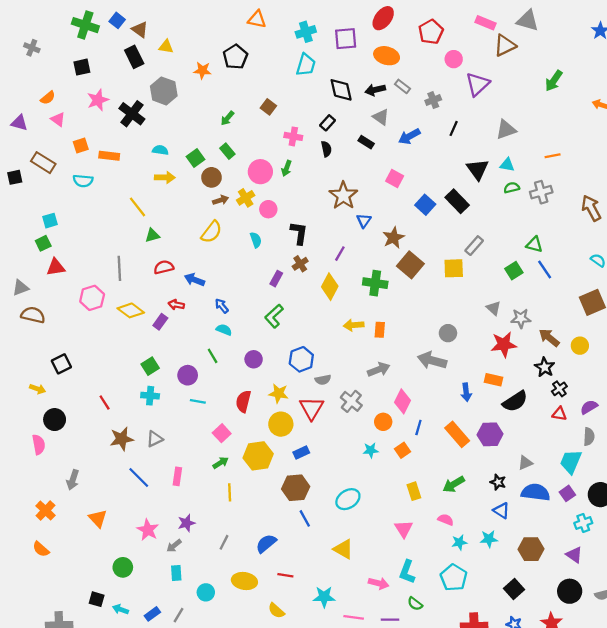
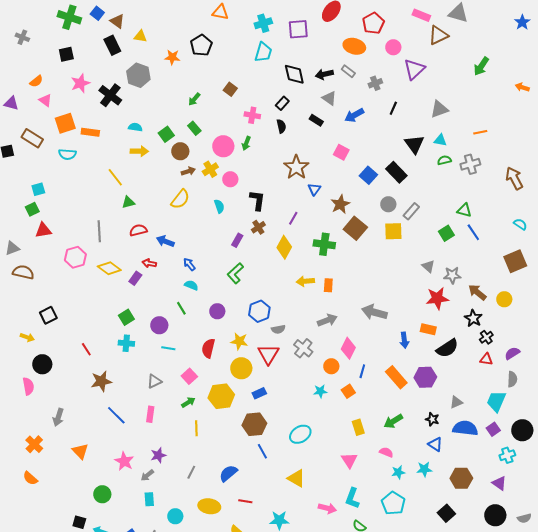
orange ellipse: (387, 56) -> (354, 46), moved
orange square: (81, 146) -> (65, 123), size x1.5
gray circle: (448, 333) -> (388, 204), moved
gray triangle: (155, 439) -> (154, 381), moved

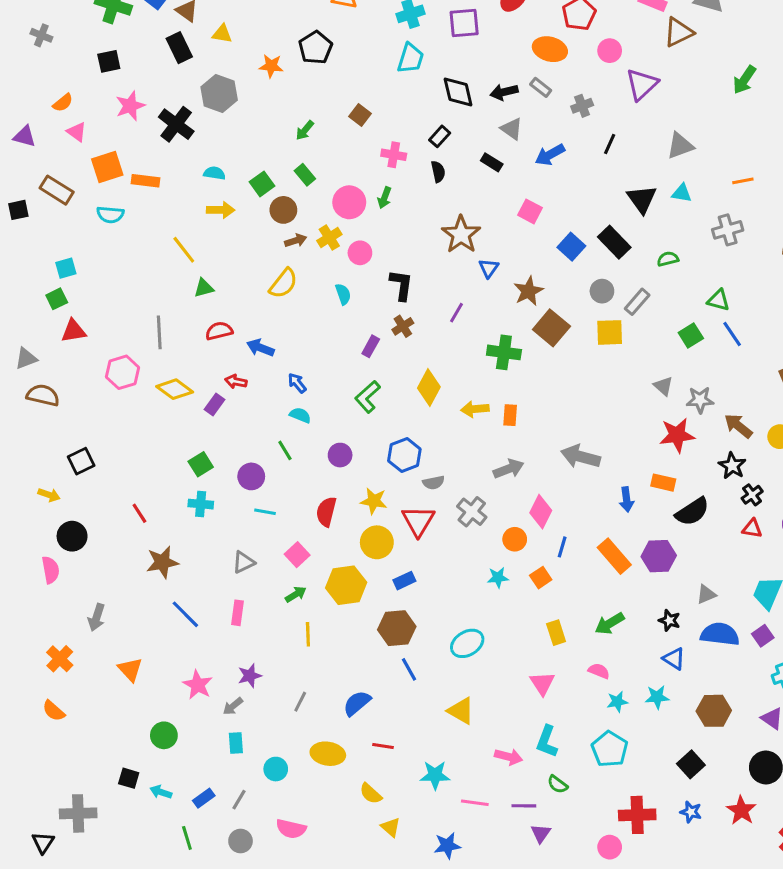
green semicircle: (444, 160) -> (668, 259), moved
yellow diamond: (284, 247) -> (429, 388), moved

